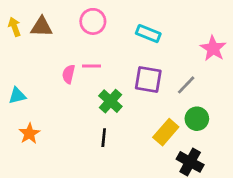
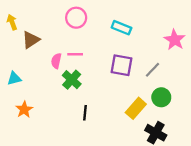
brown triangle: (42, 27) -> (31, 40), moved, turned -36
green cross: (110, 101) -> (72, 80), moved

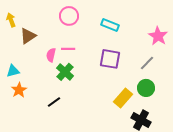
gray line: (152, 70) -> (147, 63), moved
orange star: (24, 109) -> (19, 90), moved
black line: (85, 113) -> (54, 102), moved, turned 48

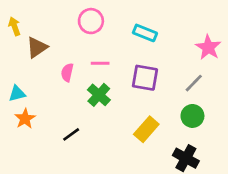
pink line: (68, 49) -> (100, 63), moved
green cross: (65, 72) -> (99, 95), moved
yellow rectangle: (123, 98) -> (146, 129), moved

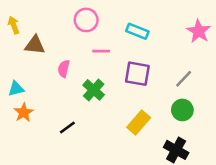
brown triangle: (37, 47) -> (35, 45), turned 40
pink star: (208, 47) -> (199, 31), moved
pink line: (100, 63) -> (101, 51), moved

